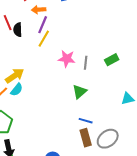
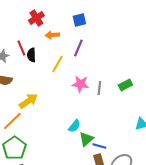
purple line: (43, 25) -> (78, 48), moved
cyan semicircle: (17, 90) -> (74, 126), moved
green triangle: (80, 92) -> (86, 139), moved

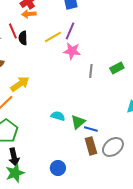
orange arrow: (52, 35) -> (29, 14), moved
yellow line: (57, 64) -> (53, 37), moved, turned 30
pink star: (80, 84) -> (72, 51), moved
cyan semicircle: (74, 126) -> (58, 116), moved, turned -112

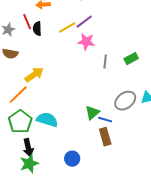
purple line: (70, 31) -> (84, 22), turned 30
cyan semicircle: (58, 116) -> (47, 120), moved, size x1.5
gray ellipse: (113, 147) -> (125, 101), moved

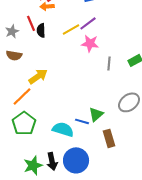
cyan semicircle: (47, 120) -> (63, 129), moved
blue line: (105, 120) -> (82, 121), moved
black arrow: (28, 148) -> (52, 161), moved
blue circle: (72, 159) -> (76, 160), size x1.6

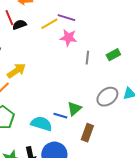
purple line: (88, 23) -> (66, 18), turned 54
black semicircle: (41, 30) -> (19, 25), turned 72
brown rectangle: (109, 138) -> (87, 133), turned 36

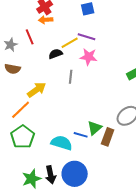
black semicircle: (19, 25) -> (56, 54), moved
gray line: (87, 58) -> (71, 77), moved
brown rectangle: (87, 133) -> (108, 137), moved

